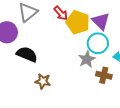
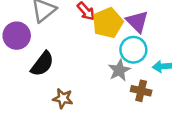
yellow pentagon: (78, 22) -> (108, 23), turned 30
black semicircle: (27, 54) -> (42, 64), turned 105

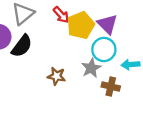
black semicircle: (42, 64) -> (22, 46), moved
brown star: (63, 98) -> (56, 76), moved

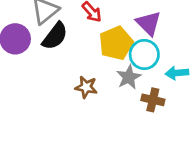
yellow pentagon: (81, 25) -> (116, 43), moved
black semicircle: (22, 46) -> (55, 36), moved

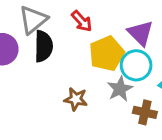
black semicircle: (55, 36) -> (43, 46), turned -36

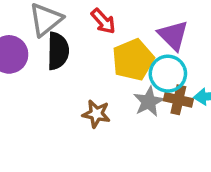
brown cross: (145, 112) -> (178, 100), moved

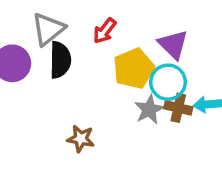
red arrow: (103, 21) -> (105, 31), turned 80
brown star: (96, 114) -> (81, 139), moved

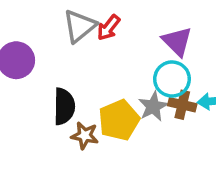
gray triangle: (48, 29) -> (80, 26), moved
black semicircle: (60, 60) -> (64, 106), moved
yellow pentagon: (134, 68) -> (119, 120), moved

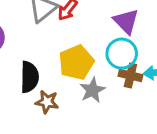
gray star: (153, 106) -> (92, 90), moved
yellow pentagon: (119, 120) -> (76, 62), moved

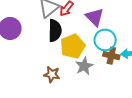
purple triangle: (126, 21) -> (95, 17), moved
black semicircle: (29, 77) -> (55, 31), moved

